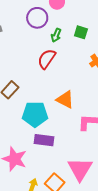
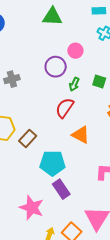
orange triangle: (65, 100) -> (81, 135), moved
purple rectangle: (44, 140) -> (61, 189), turned 48

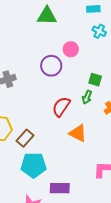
green arrow: (74, 84) -> (87, 97), moved
cyan pentagon: (52, 163) -> (34, 165), moved
purple rectangle: (61, 189) -> (60, 188), turned -54

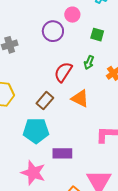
green square: (95, 80) -> (97, 35), moved
brown rectangle: (25, 138) -> (45, 101), moved

